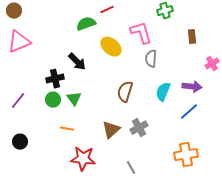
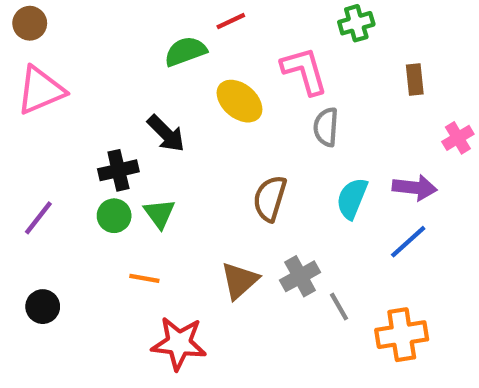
gray line: (131, 168) -> (339, 307), moved

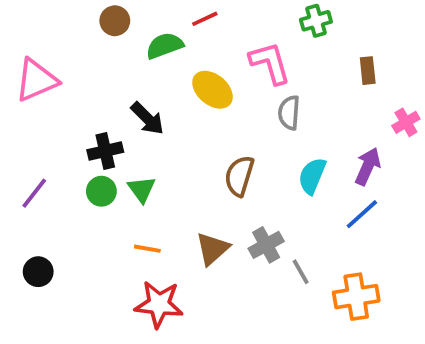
brown circle: (30, 23) -> (115, 21), moved
purple arrow: (415, 188) -> (368, 166), turned -72
orange line: (144, 278) -> (147, 249), moved

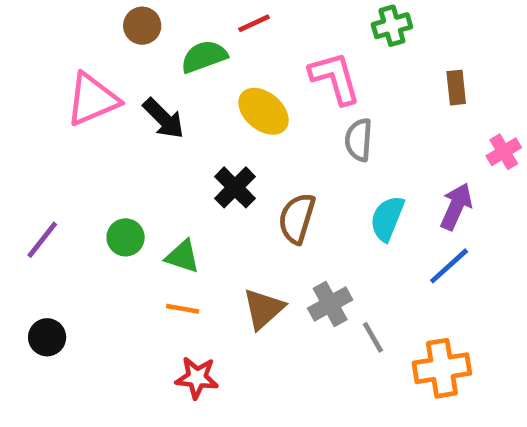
pink triangle: (36, 80) -> (92, 99), moved
black arrow: (147, 118) -> (164, 118), moved
black cross: (105, 151) -> (235, 187), moved, turned -32
green triangle: (142, 189) -> (183, 256), moved, turned -36
red star: (159, 304) -> (197, 378), size x0.7

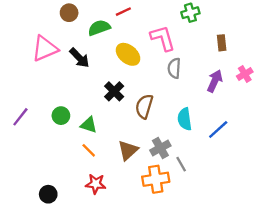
purple arrow: (456, 206) -> (215, 81), moved
cyan semicircle: (387, 218) -> (185, 119), moved, turned -30
orange line: (183, 309) -> (89, 150), turned 35
black circle: (47, 337) -> (48, 194), moved
orange cross: (442, 368) -> (156, 179), moved

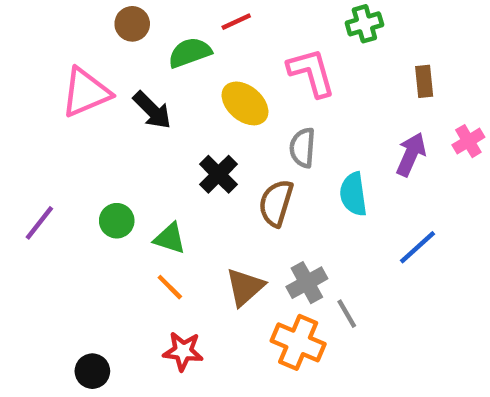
gray semicircle: (174, 68) -> (303, 148), moved
cyan semicircle: (185, 119) -> (353, 194), moved
orange cross: (156, 179) -> (298, 342), turned 32

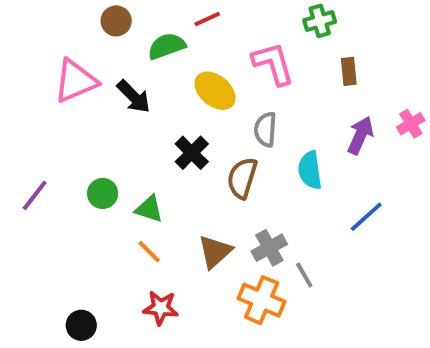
brown rectangle: (424, 81) -> (349, 71), moved

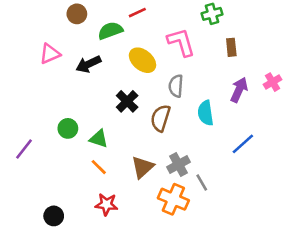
pink triangle: (75, 81) -> (50, 54), size x0.7
black arrow: (134, 97) -> (88, 64), turned 110
purple line: (35, 195) -> (24, 149), moved

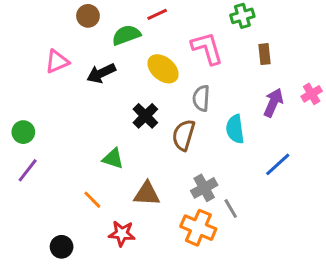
green circle: (68, 128) -> (23, 132), moved
orange line: (99, 167) -> (92, 200), moved
brown triangle: (142, 167) -> (147, 194), moved, turned 45

